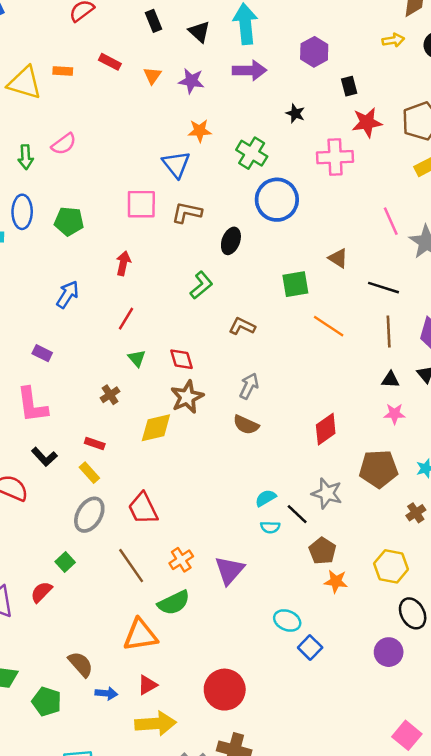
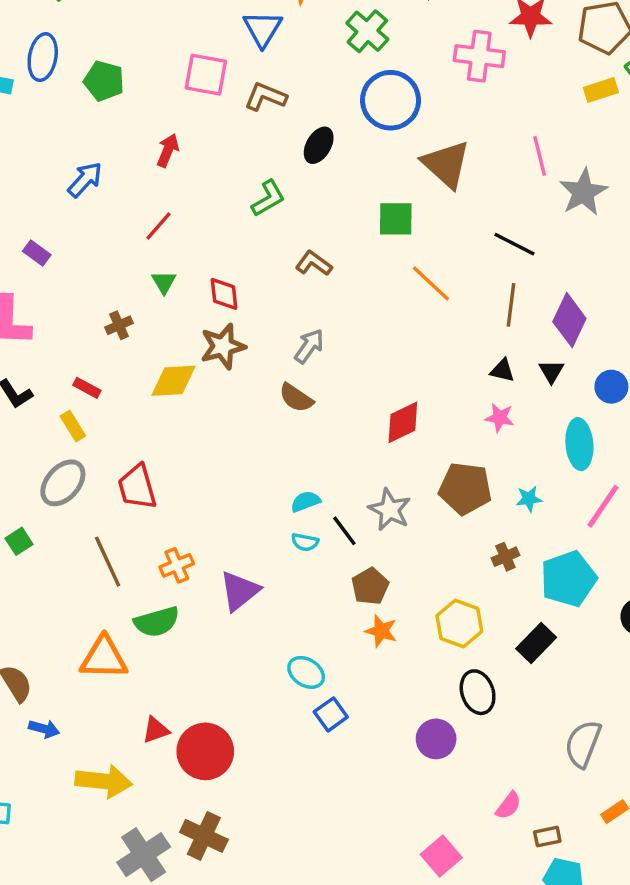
brown triangle: (338, 258) -> (446, 164), moved, size x1.8
red triangle: (147, 685) -> (156, 730), moved

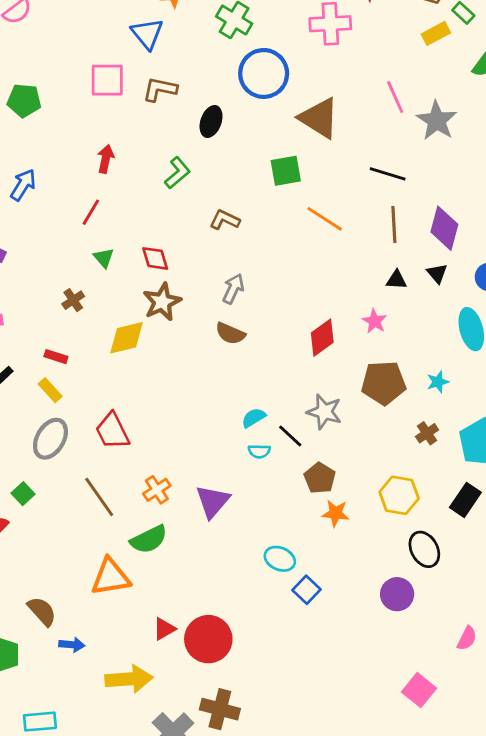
red arrow: (168, 150) -> (106, 159), moved
pink star: (500, 418) -> (375, 321), moved, turned 30

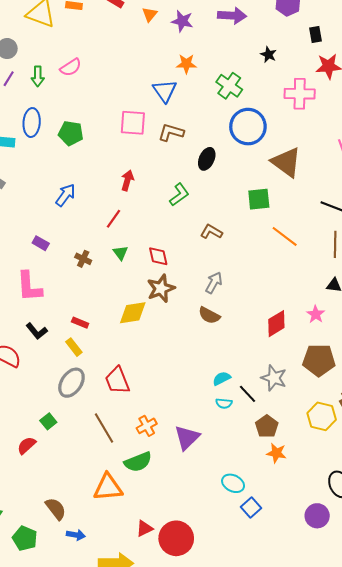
brown cross: (73, 300) -> (83, 259), moved, turned -35
yellow hexagon: (399, 495) -> (322, 416), moved

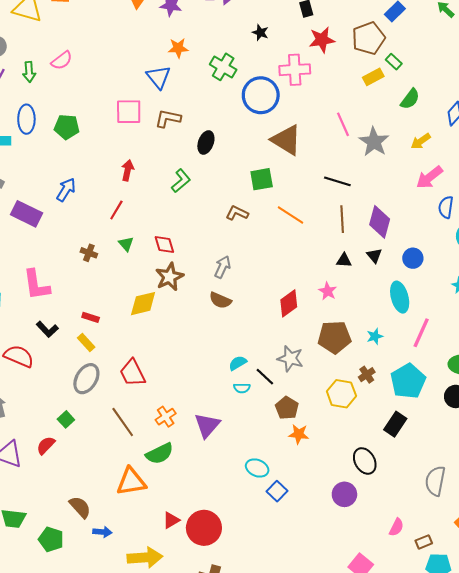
blue circle: (248, 127) -> (261, 95), moved
brown L-shape: (211, 232) -> (237, 213), moved
purple rectangle: (41, 243) -> (27, 214), moved, size x1.8

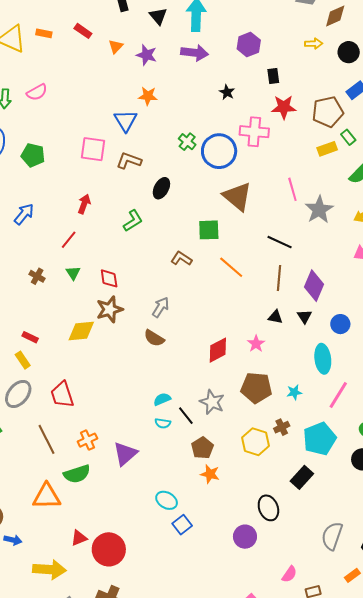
green cross: (223, 67) -> (187, 142), moved, size x0.7

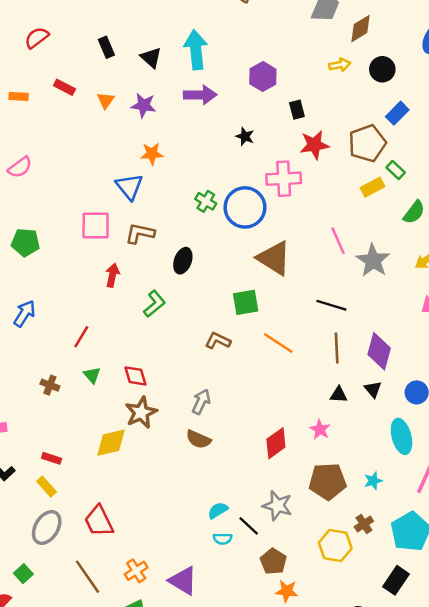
red arrow: (84, 204) -> (112, 275), moved
purple triangle: (125, 454) -> (183, 581), turned -40

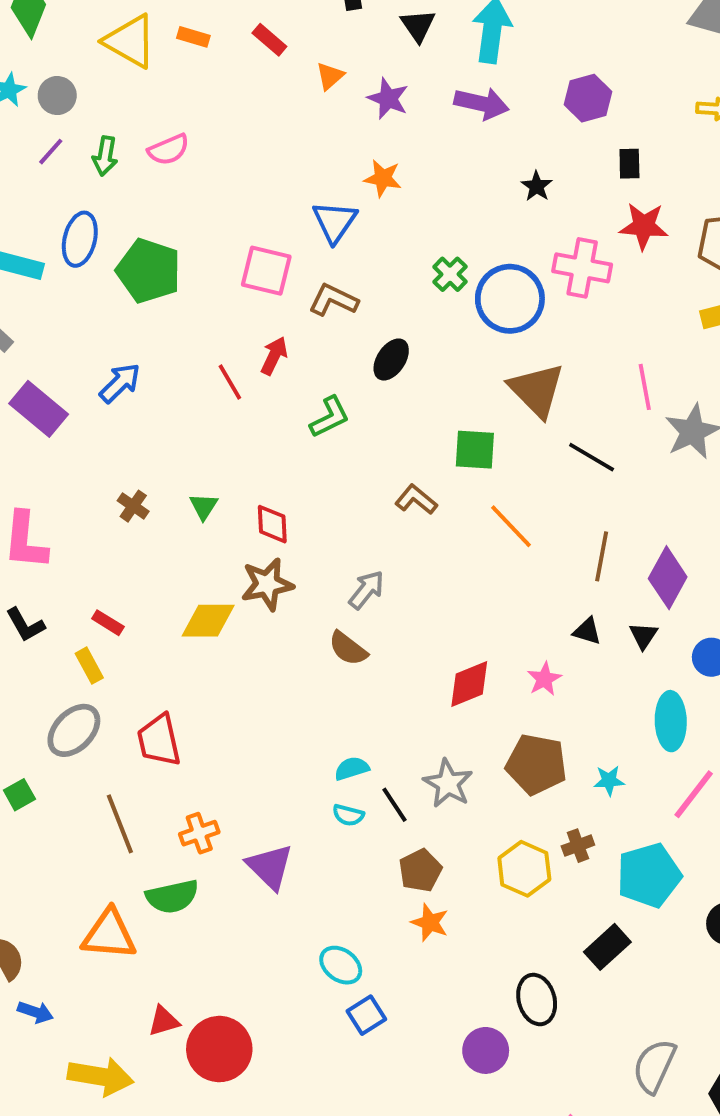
green pentagon: (25, 242) -> (149, 271), size x1.4
black line: (331, 305) -> (592, 457), moved
red line: (81, 337) -> (230, 382), moved, turned -75

